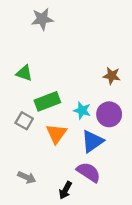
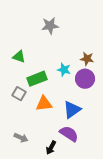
gray star: (42, 19) -> (50, 26), moved
cyan star: (82, 110) -> (64, 70), moved
purple circle: (109, 114) -> (85, 79), moved
orange triangle: (56, 134) -> (44, 104), turned 48

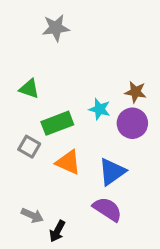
gray star: (50, 26) -> (56, 28), moved
orange triangle: (44, 104) -> (68, 162), turned 30
black arrow: (51, 148) -> (57, 231), moved

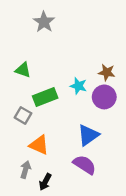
gray star: (56, 28) -> (44, 22), turned -30
orange triangle: (68, 162) -> (39, 145), moved
gray arrow: (32, 215) -> (25, 170), turned -98

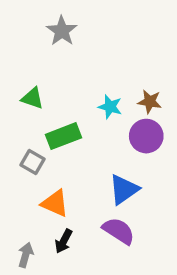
cyan star: (78, 86) -> (110, 107), moved
gray arrow: (25, 170) -> (26, 255), moved
black arrow: (45, 182) -> (64, 241), moved

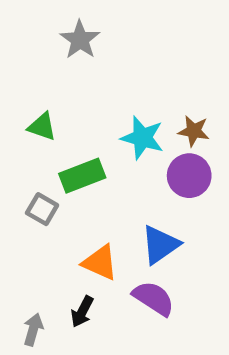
cyan star: (110, 107) -> (142, 138), size x1.4
orange triangle: (55, 203) -> (100, 263), moved

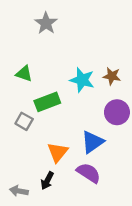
purple circle: (189, 176) -> (117, 112), moved
orange triangle: (100, 263) -> (58, 152), turned 45
gray arrow: (33, 329) -> (19, 191), turned -96

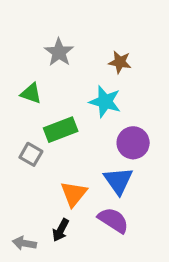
gray star: (46, 23) -> (59, 52), moved
brown star: (112, 76) -> (120, 62), moved
purple circle: (117, 112) -> (133, 143), moved
blue triangle: (92, 142) -> (118, 181), turned -30

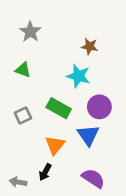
gray star: (59, 52) -> (30, 32), moved
green rectangle: (61, 130) -> (59, 108), moved, turned 50
gray square: (31, 154) -> (23, 115), turned 35
purple semicircle: (113, 220) -> (93, 178), moved

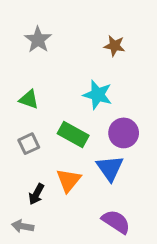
brown star: (90, 46) -> (114, 46), moved
green triangle: (23, 70) -> (29, 99), moved
black arrow: (45, 172) -> (36, 194), moved

